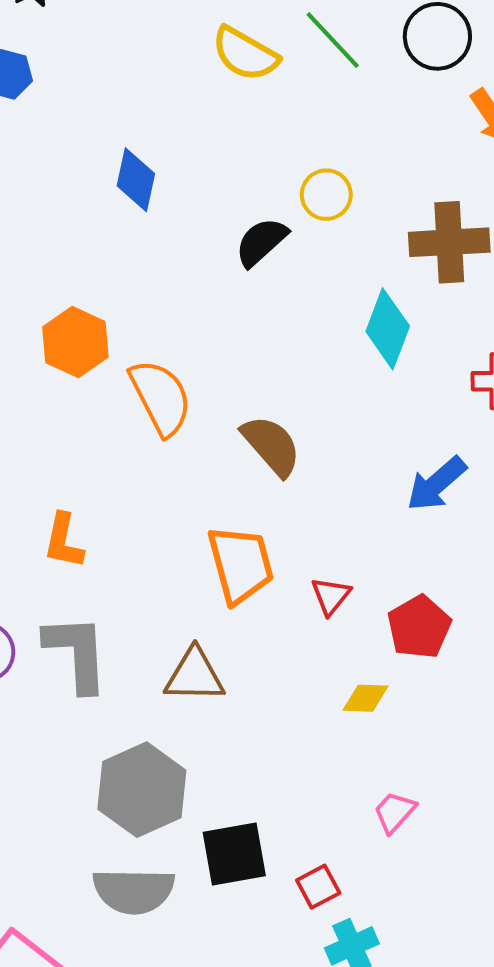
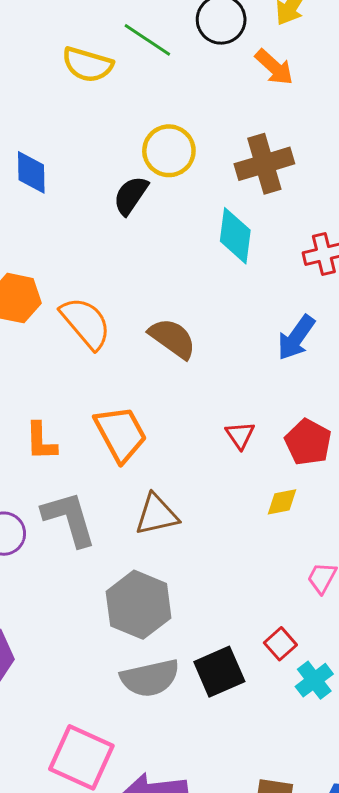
yellow circle: (326, 195) -> (169, 151), size x1.4
orange trapezoid: (241, 564) -> (121, 434), moved
black square: (234, 854) -> (219, 672), moved

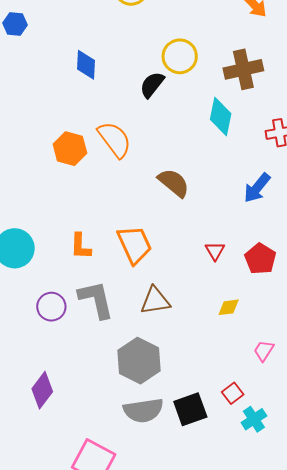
orange semicircle: (86, 323) -> (115, 139), moved
yellow diamond: (282, 502) -> (229, 307), moved

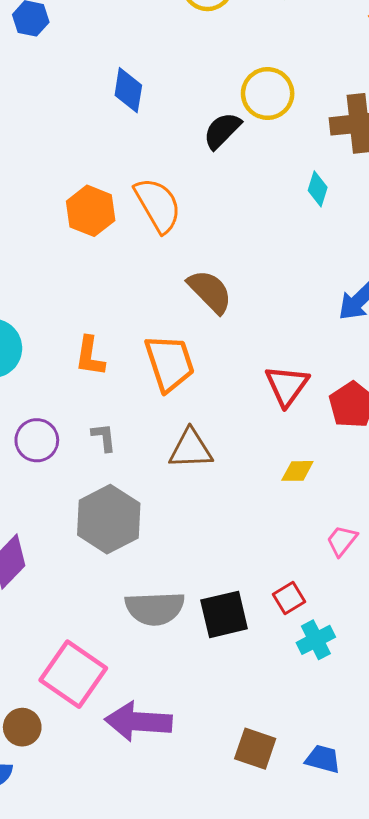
cyan diamond: (221, 116) -> (318, 189), size x0.6
brown semicircle: (174, 183) -> (210, 291), moved
red triangle: (215, 251) -> (287, 386), size x1.5
gray L-shape: (96, 300) -> (104, 437), size x0.5
gray hexagon: (139, 361) -> (109, 519), moved

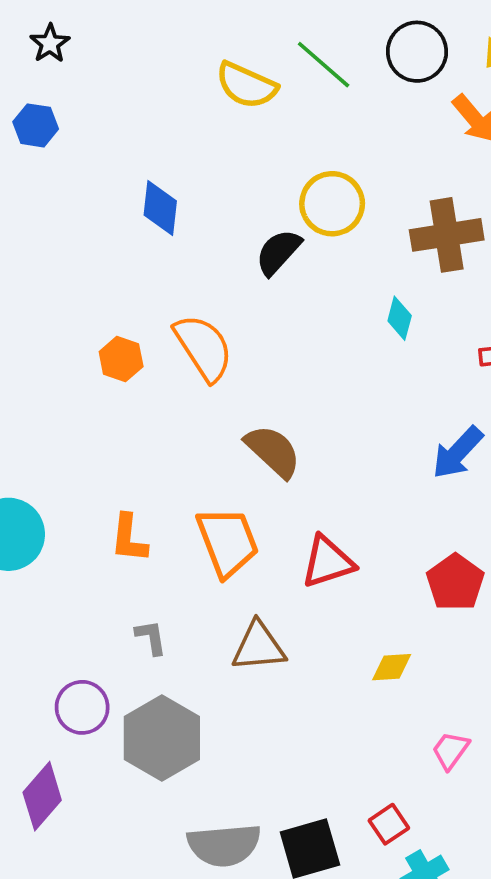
orange hexagon: (91, 211) -> (121, 359), size x0.7
red triangle: (287, 386) -> (328, 562), moved, turned 39
purple circle: (37, 440) -> (82, 707), moved

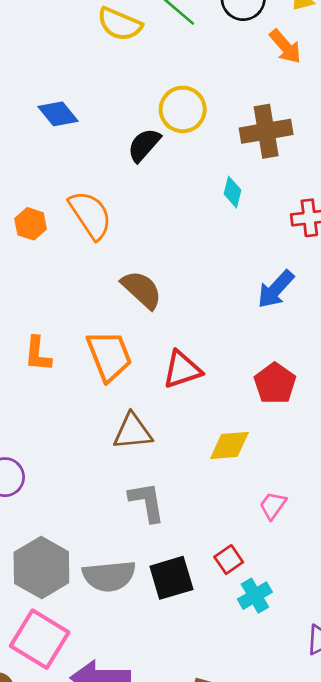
blue diamond: (160, 208) -> (58, 114), turned -45
gray L-shape: (151, 637) -> (147, 502), moved, size x1.6
yellow diamond: (392, 667) -> (229, 445), size x1.4
gray hexagon: (162, 738) -> (41, 568), moved

